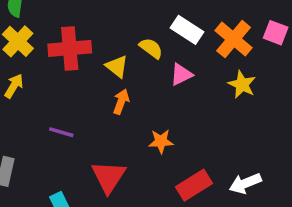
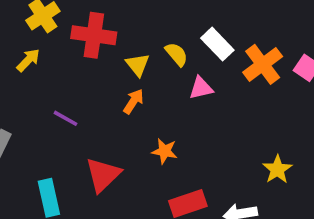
yellow star: (242, 84) -> (277, 169), moved

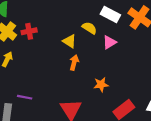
red cross: (94, 35) -> (29, 31), moved, size x0.6
purple line: (65, 118) -> (25, 97), moved

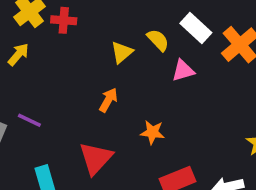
yellow triangle: (69, 41) -> (122, 52), turned 32
orange arrow: (74, 62) -> (108, 100), moved

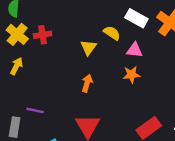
pink triangle: (183, 71) -> (134, 50), turned 36
orange star: (152, 132) -> (131, 75), moved

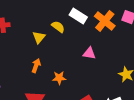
pink triangle: (134, 50) -> (89, 53), moved
orange star: (131, 75) -> (59, 78), moved

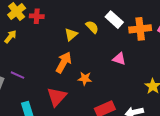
orange cross: (105, 21) -> (140, 29), turned 35
orange arrow: (36, 66) -> (64, 62), size x1.5

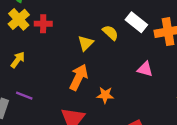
yellow arrow: (10, 37) -> (18, 60), moved

